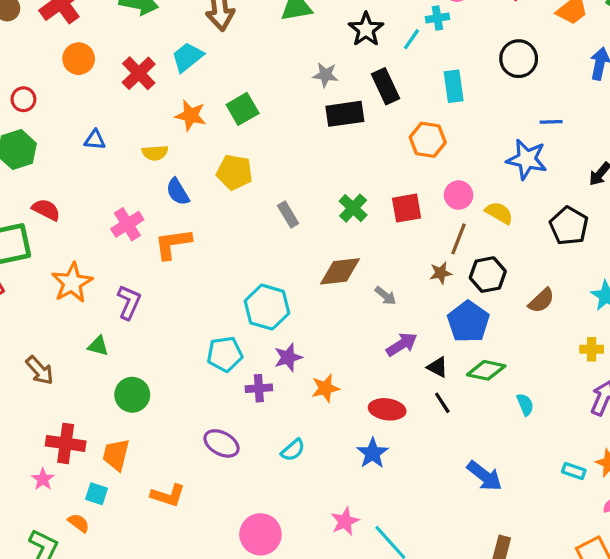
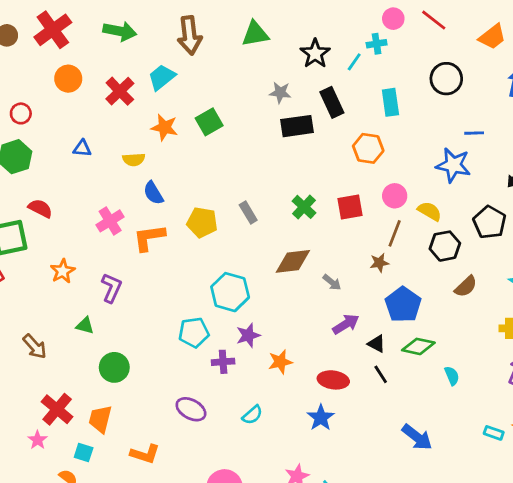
yellow pentagon: (234, 172) -> (202, 222), moved
black hexagon: (488, 275) -> (445, 246), moved
orange star: (72, 283) -> (63, 271), size x0.7
red cross: (66, 443) -> (57, 409), turned 32

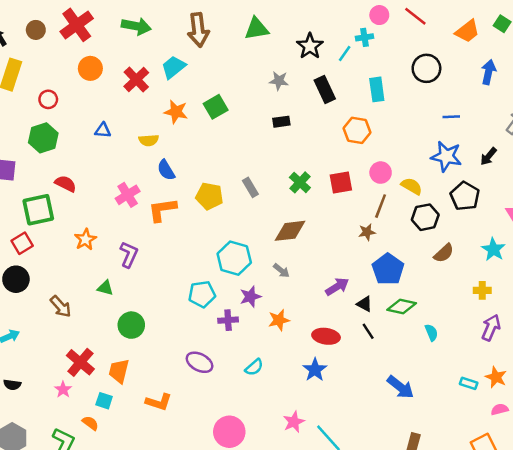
black rectangle: (297, 126) -> (281, 122), moved, size x0.6
blue star: (453, 165) -> (446, 156), moved
gray arrow: (332, 282) -> (281, 271), moved

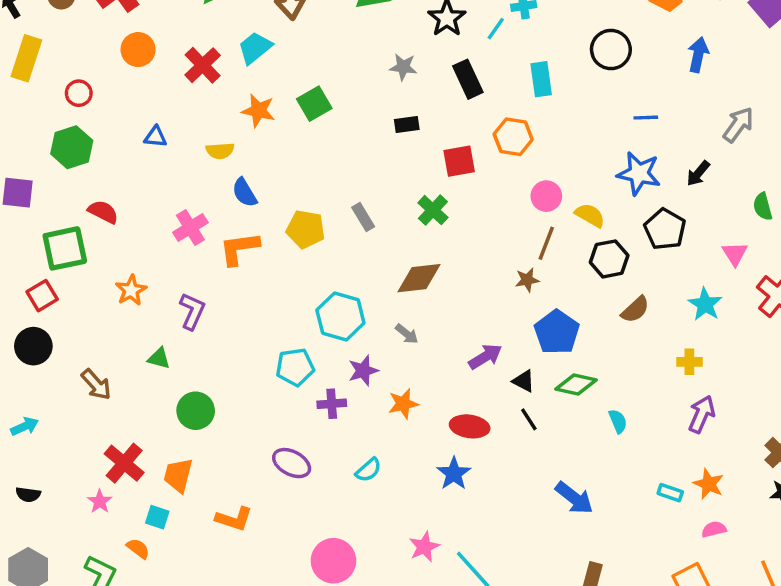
red square: (341, 182) -> (459, 161), moved

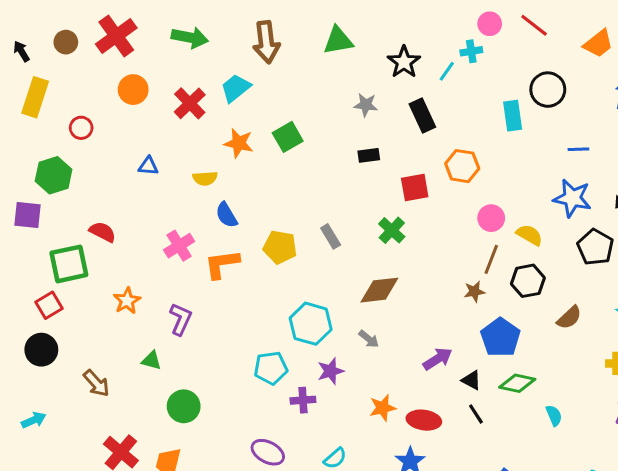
cyan rectangle: (541, 79) -> (513, 116), moved
green hexagon: (72, 147) -> (54, 175), moved
black hexagon: (609, 259) -> (528, 281), moved
orange star: (403, 404) -> (383, 408), moved

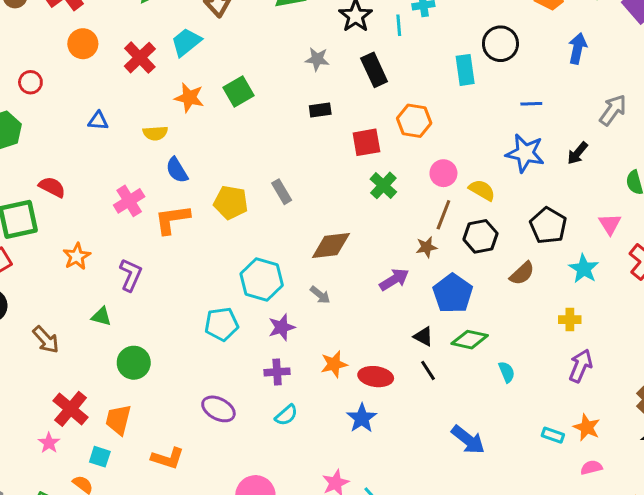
cyan line: (447, 71) -> (399, 25), turned -40
green cross: (392, 230) -> (383, 185), moved
black pentagon: (595, 247) -> (548, 226), moved
purple arrow: (438, 359) -> (394, 279), moved
purple cross: (303, 400) -> (277, 372), moved

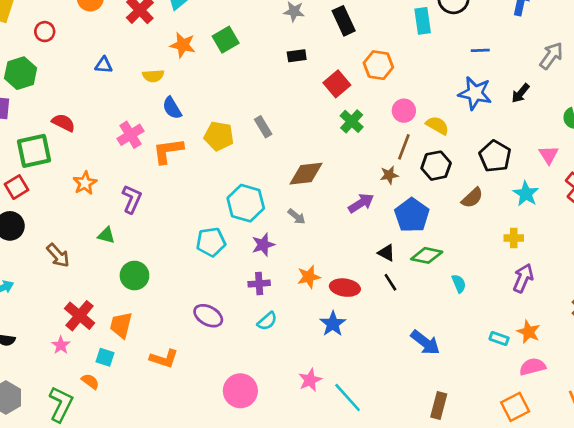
red square: (366, 142) -> (337, 84), turned -30
pink semicircle: (591, 467) -> (533, 367), size x1.4

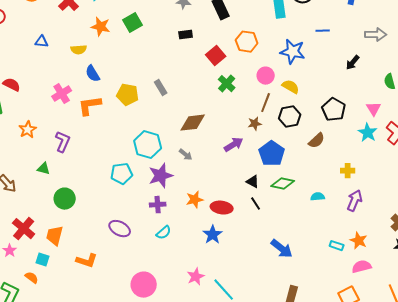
gray arrow: (551, 56) -> (376, 35), turned 55
blue star: (475, 93) -> (293, 52), moved
cyan star: (526, 194) -> (368, 133), moved
purple star: (263, 245) -> (161, 176), size x1.4
cyan semicircle: (459, 284) -> (318, 197), moved, turned -72

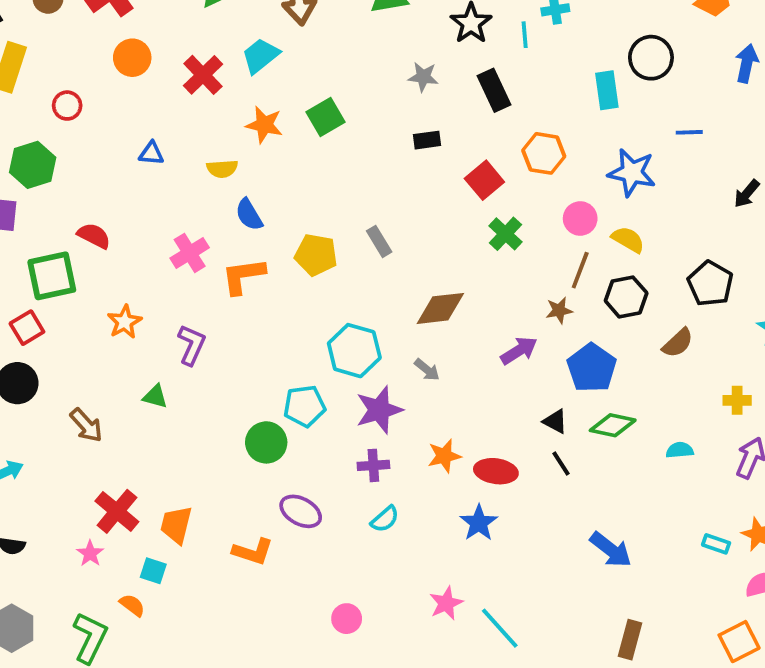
green circle: (65, 199) -> (266, 442), moved
orange L-shape: (87, 261) -> (253, 552), moved
pink circle: (144, 285) -> (347, 619), size x0.6

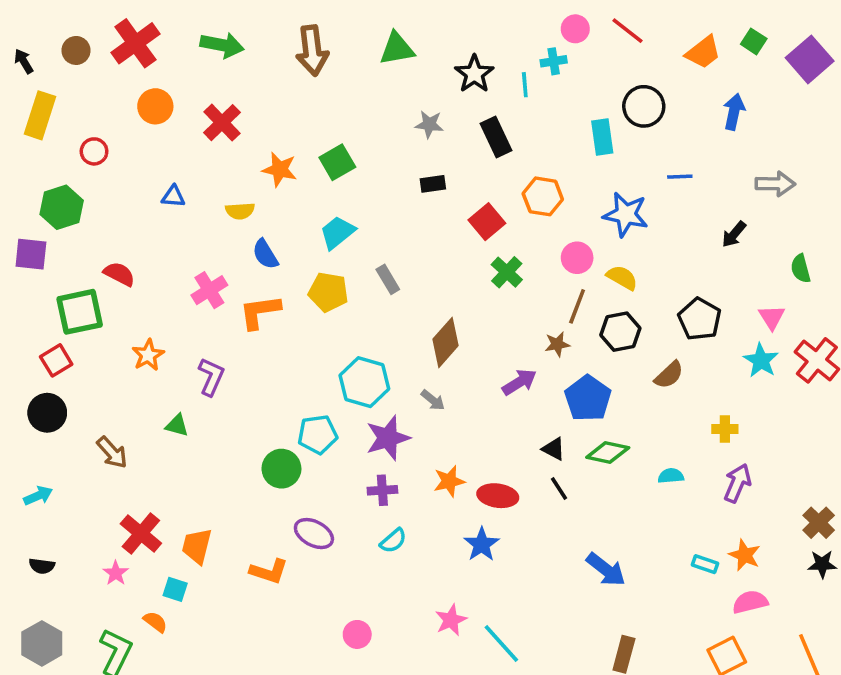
cyan trapezoid: (260, 56) -> (337, 233), moved
brown diamond: (440, 308) -> (445, 342), turned -42

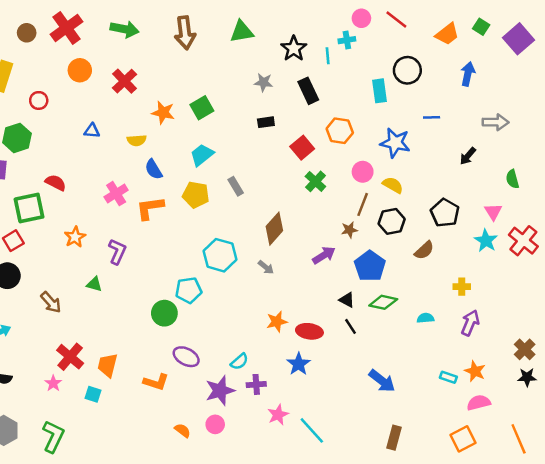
purple star: (388, 438) -> (220, 391), moved
purple cross: (382, 490) -> (256, 384), moved
orange semicircle: (155, 622) -> (183, 430), moved

